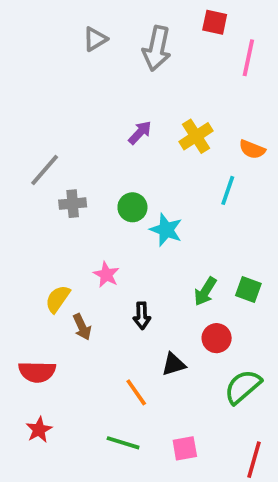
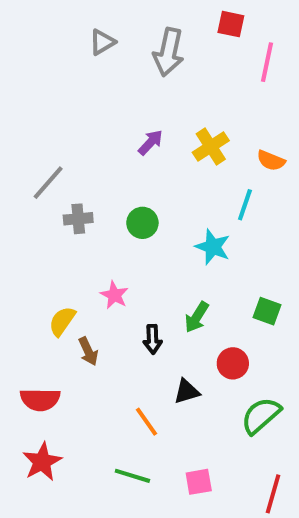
cyan star: (166, 230) -> (213, 247), moved
green arrow: (205, 291) -> (197, 317), moved
red star: (39, 430) -> (42, 462), size x1.4

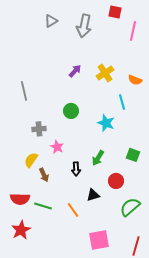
gray line: (48, 183) -> (24, 91), turned -54
cyan line: (245, 205) -> (122, 102), turned -35
gray cross: (78, 219) -> (39, 129), moved
green line: (132, 476) -> (43, 206), moved
pink square: (199, 482) -> (99, 240), size x1.5

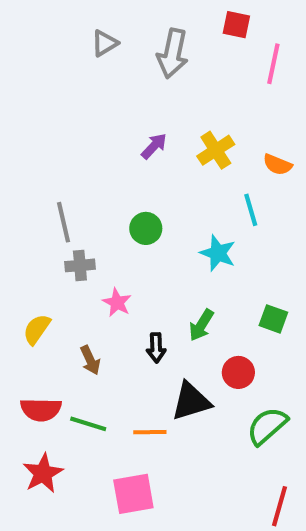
gray line: (24, 91) -> (63, 222), moved
yellow semicircle: (31, 160) -> (37, 329), moved
black triangle: (93, 195) -> (191, 401), size x1.5
orange line: (73, 210) -> (150, 432), turned -56
pink square: (99, 240) -> (133, 494), moved

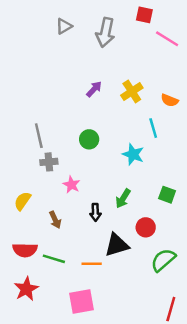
pink line: (273, 64) -> (167, 39), turned -70

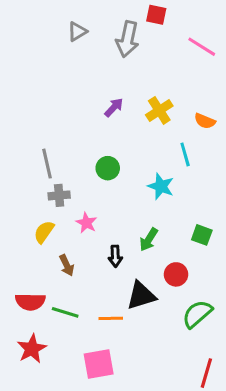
red square: (144, 15) -> (156, 15), moved
yellow semicircle: (22, 201) -> (44, 232), moved

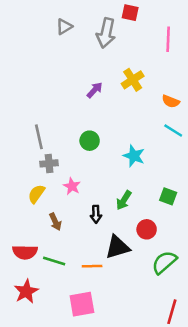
pink line: (202, 47) -> (168, 39), turned 60
yellow cross: (159, 110) -> (133, 80), moved
cyan line: (185, 154) -> (173, 131), moved, turned -42

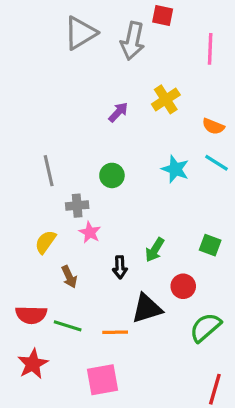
gray triangle: (64, 27) -> (80, 33), size x1.6
cyan star: (134, 156) -> (175, 169), moved
gray cross: (49, 163) -> (77, 206), moved

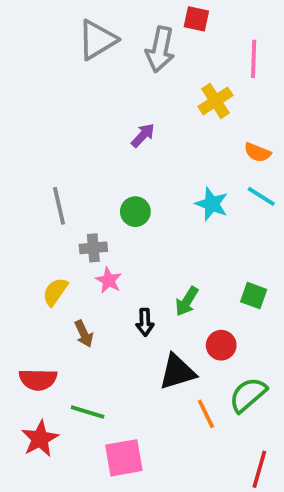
yellow cross: (166, 99) -> (215, 101), moved
green line: (68, 326) -> (88, 412), moved
orange line: (115, 332) -> (206, 414), moved, turned 65

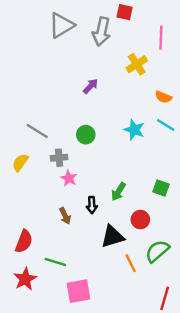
gray line: (59, 206) -> (37, 131), turned -45
yellow semicircle: (55, 292) -> (20, 163), moved
brown arrow: (84, 334) -> (65, 216), moved
red semicircle: (38, 380) -> (24, 241), turned -70

